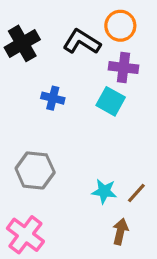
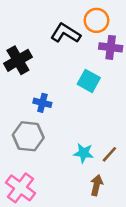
black cross: (22, 43) -> (18, 60), moved
purple cross: (124, 68) -> (111, 47), moved
blue cross: (53, 98) -> (42, 103), moved

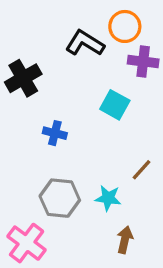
gray hexagon: (28, 136) -> (60, 198), moved
brown line: (109, 154) -> (141, 170), moved

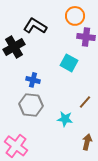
black L-shape: (85, 43) -> (35, 26), moved
gray hexagon: (60, 198) -> (31, 105), moved
brown arrow: (125, 240) -> (87, 142), moved

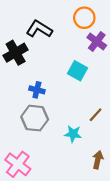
purple cross: (86, 37) -> (97, 41), turned 30

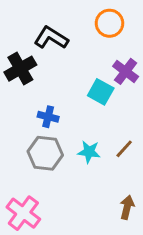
purple cross: (97, 41) -> (126, 71), moved
cyan star: (73, 134) -> (89, 152), moved

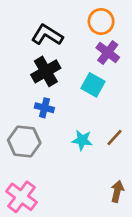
black cross: (20, 69) -> (46, 71), moved
purple cross: (126, 71) -> (108, 53), moved
gray hexagon: (45, 153) -> (24, 141), moved

